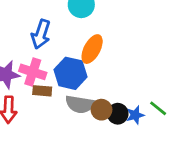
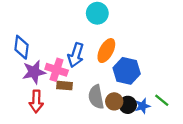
blue arrow: (41, 34) -> (76, 55), moved
blue hexagon: (70, 73) -> (127, 71), moved
gray semicircle: (80, 104) -> (96, 97), turned 70

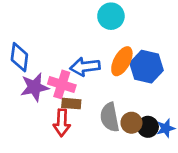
blue arrow: (76, 55) -> (85, 67), turned 65
blue hexagon: (127, 71) -> (146, 67), moved
red arrow: (36, 101) -> (62, 123), moved

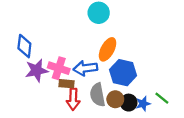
blue arrow: (85, 67) -> (85, 68), moved
blue hexagon: (146, 67) -> (123, 73), moved
red arrow: (62, 123) -> (73, 99), moved

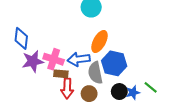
gray semicircle: (98, 95) -> (95, 73), moved
brown circle: (115, 99) -> (89, 94), moved

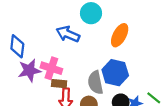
orange ellipse: (100, 41) -> (120, 35), moved
blue arrow: (79, 59) -> (68, 34), moved, turned 30

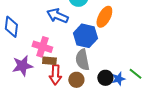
purple star: (29, 70) -> (22, 66), moved
blue hexagon: (115, 73) -> (85, 36), moved

